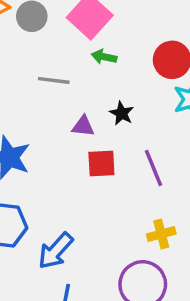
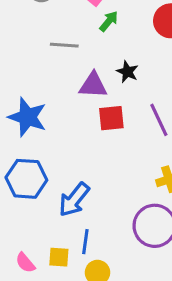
green arrow: (104, 57) -> (109, 21), turned 120
purple triangle: (83, 126) -> (93, 85), size x1.4

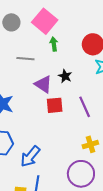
green arrow: (109, 21) -> (54, 44), turned -48
purple triangle: (93, 85) -> (43, 84), turned 30

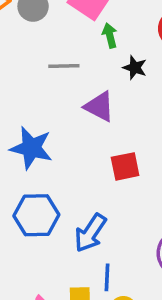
black star: (65, 76) -> (135, 68), moved
red square: (55, 105) -> (125, 166), moved

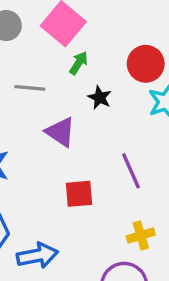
green arrow: (110, 35) -> (79, 63), turned 40
blue arrow: (90, 233) -> (37, 255), turned -141

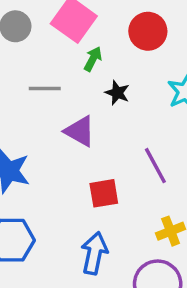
red circle: (146, 64) -> (148, 31), moved
blue arrow: (37, 255) -> (94, 253), moved, turned -63

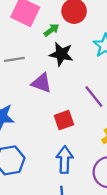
green arrow: (93, 59) -> (52, 30), moved, turned 35
black star: (117, 93) -> (61, 54), size x1.5

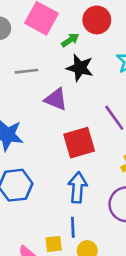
red square: (64, 120) -> (79, 143), size x1.4

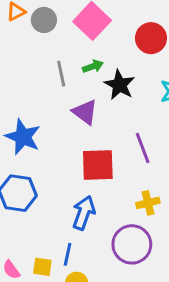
green arrow: (70, 40) -> (93, 66), moved
gray line: (26, 71) -> (61, 74), turned 70

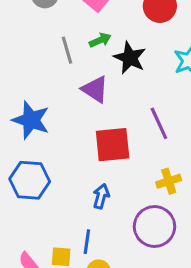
blue arrow: (84, 213) -> (101, 196), size x0.7

